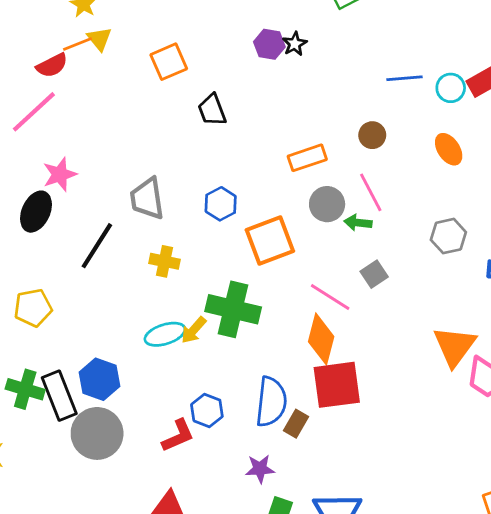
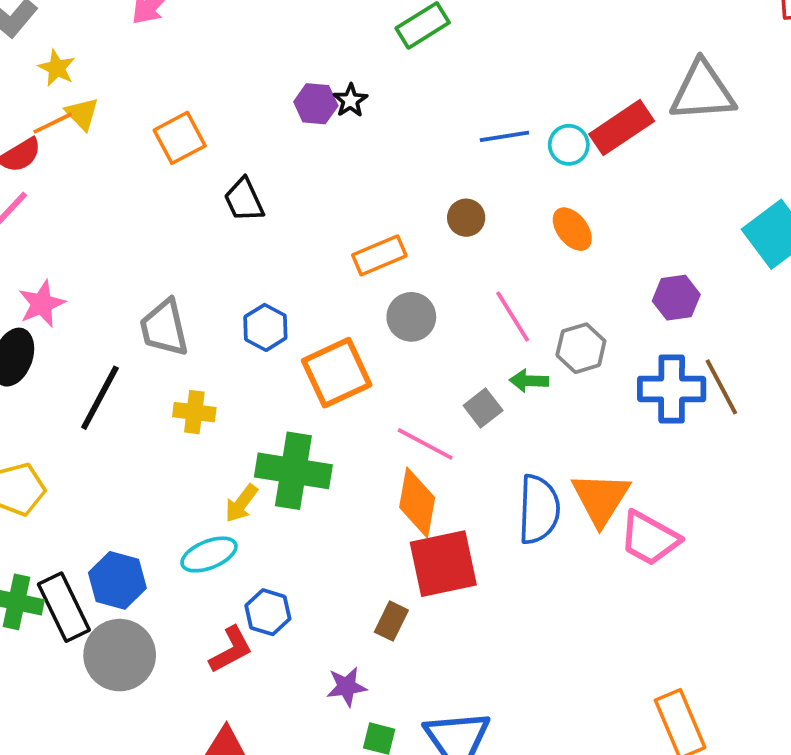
pink line: (371, 192) -> (513, 316), moved
green arrow: (358, 223) -> (529, 381), moved
cyan ellipse: (165, 334) -> (209, 554), moved
blue semicircle: (271, 402) -> (539, 509), moved

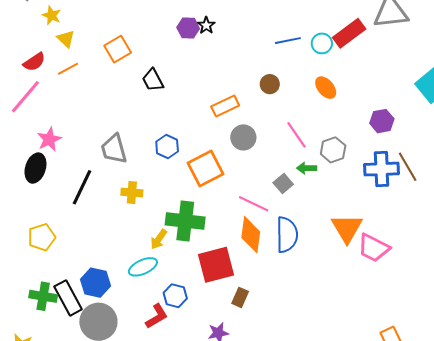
orange line: (53, 123) -> (68, 69), moved
blue semicircle: (539, 509) -> (287, 235), moved
red square: (443, 564) -> (216, 265), moved

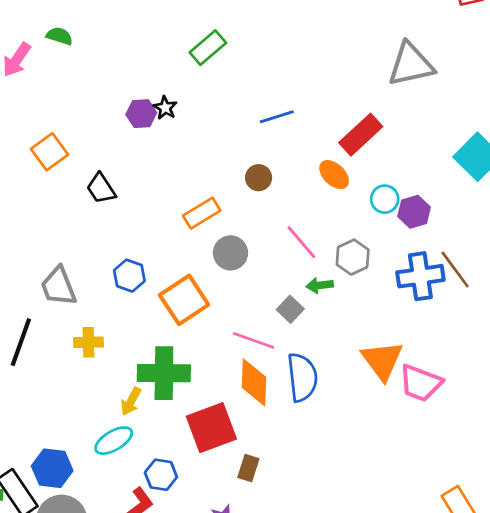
red rectangle: (349, 33) -> (361, 135), moved
cyan circle: (322, 43) -> (385, 199), moved

